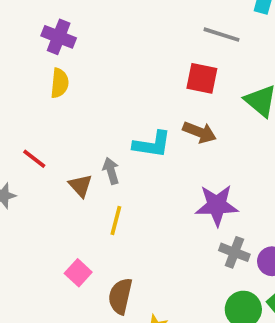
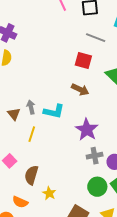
cyan L-shape: (152, 144) -> (54, 111), moved
purple star: (217, 205) -> (87, 130), turned 30
gray cross: (234, 252) -> (95, 156), turned -35

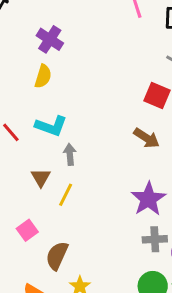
cyan L-shape: (54, 111) -> (51, 126), moved
brown triangle: (14, 114) -> (41, 178), moved

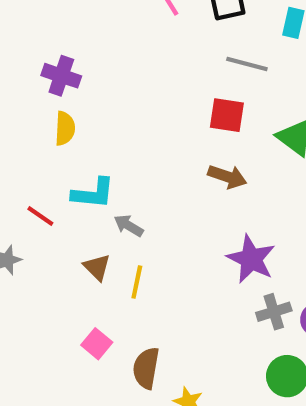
gray arrow: (70, 154) -> (129, 226), turned -40

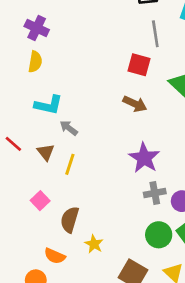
gray line: (247, 64) -> (155, 34), turned 60
red line: (40, 216) -> (13, 144), moved

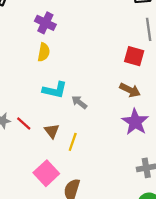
gray arrow: (69, 128) -> (79, 102), moved
purple star: (144, 158) -> (135, 122), moved
pink square: (40, 201) -> (46, 173), size x1.5

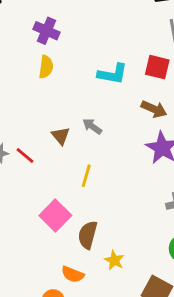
cyan L-shape: (55, 90) -> (113, 74), moved
brown triangle: (52, 131) -> (61, 136), moved

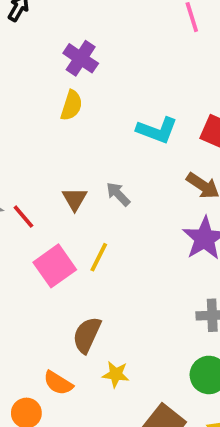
pink square: (55, 215) -> (55, 266), moved
yellow star: (114, 260) -> (116, 374), turned -30

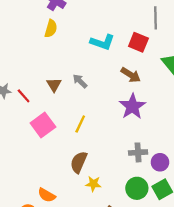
yellow line: (99, 257) -> (80, 124), moved
brown semicircle: (87, 335) -> (79, 162), moved
yellow star: (116, 374) -> (93, 184), moved

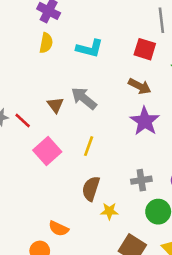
cyan L-shape: (102, 42) -> (90, 48), moved
gray arrow: (80, 81) -> (84, 98), size x1.5
gray cross: (138, 152) -> (141, 180), moved

